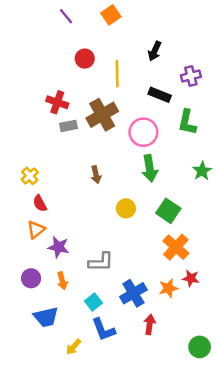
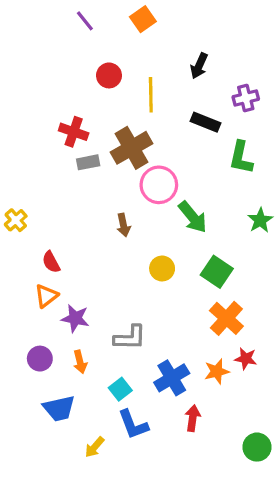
pink circle: (143, 132) -> (159, 185), moved
green arrow: (150, 168) -> (193, 217), turned -30
yellow cross: (30, 176) -> (16, 220), moved

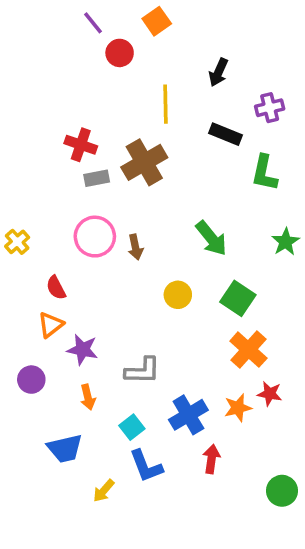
red circle: (109, 75) -> (120, 53), moved
pink circle: (159, 185) -> (95, 237), moved
purple circle: (40, 359) -> (31, 380), moved

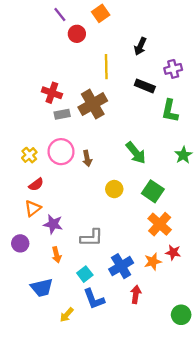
yellow cross: (17, 242) -> (29, 155), moved
red semicircle: (56, 288) -> (36, 184), turned -98

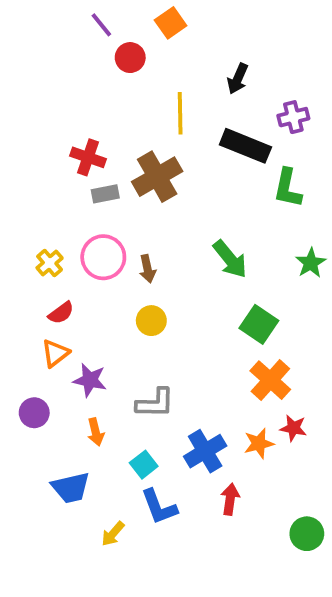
black rectangle: (145, 86) -> (245, 146), size x1.4
yellow circle: (114, 189) -> (151, 321), moved

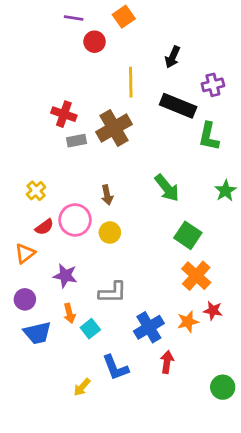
purple line: (101, 25) -> (74, 18), turned -42
pink circle: (103, 257) -> (75, 220), moved
orange triangle: (55, 353) -> (25, 253), moved
cyan square: (144, 465) -> (90, 329), moved
blue trapezoid: (71, 488) -> (37, 333), moved

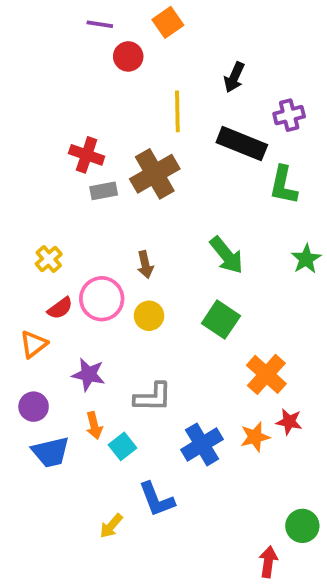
green square: (188, 235) -> (221, 320), moved
red arrow: (167, 362) -> (268, 562), moved

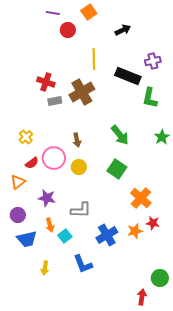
black arrow: (234, 77) -> (123, 30), moved, turned -140
yellow arrow: (111, 526) -> (45, 268), moved, turned -32

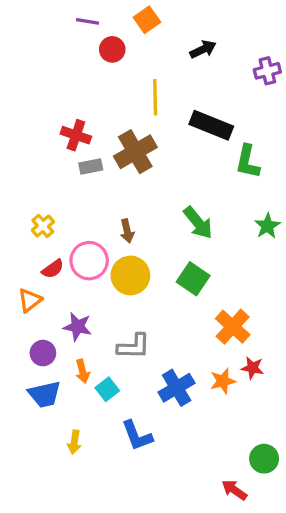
purple cross: (153, 61) -> (267, 71), moved
yellow circle: (79, 167) -> (130, 275), size x1.5
purple circle: (18, 215) -> (43, 353), moved
red arrow: (142, 297) -> (234, 490), turned -63

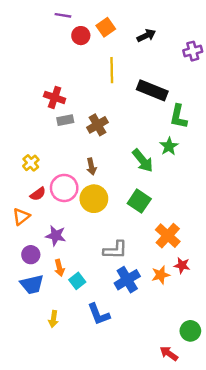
orange square: (147, 20) -> (106, 27), moved
brown cross: (135, 152) -> (97, 125), moved, size x0.7
green star: (267, 226) -> (169, 146), moved
gray L-shape: (134, 346) -> (115, 250), moved

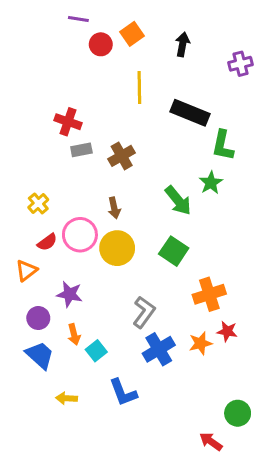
black arrow: (146, 36) -> (183, 44), turned -54
orange cross: (168, 236) -> (209, 294), turned 30
gray L-shape: (115, 250) -> (144, 312), turned -55
blue trapezoid: (32, 284) -> (40, 355), turned -125
yellow arrow: (53, 319) -> (67, 398), turned 84

